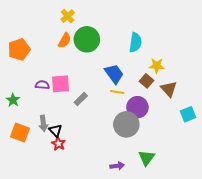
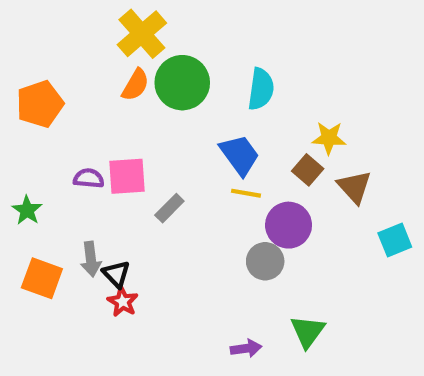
yellow cross: (68, 16) -> (142, 34), size x1.6
cyan semicircle: (135, 42) -> (261, 89), moved
gray circle: (126, 124) -> (265, 261), size x0.7

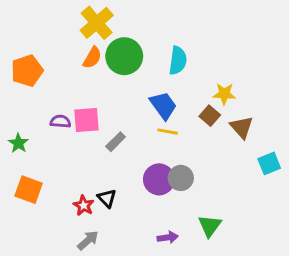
purple circle: (289, 225) -> (159, 179), moved
gray arrow: (91, 259) -> (88, 240), moved, turned -125
black triangle: (116, 274) -> (107, 198), moved

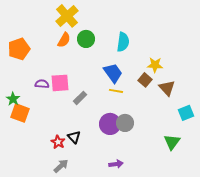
green circle: (124, 56) -> (86, 39), size x0.7
orange square: (29, 190) -> (20, 113), moved
green triangle: (210, 226) -> (172, 142), moved

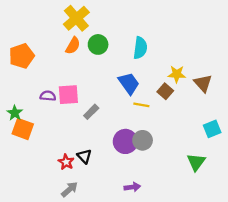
brown triangle: (167, 88) -> (203, 83), moved
yellow line: (116, 91) -> (141, 105), moved

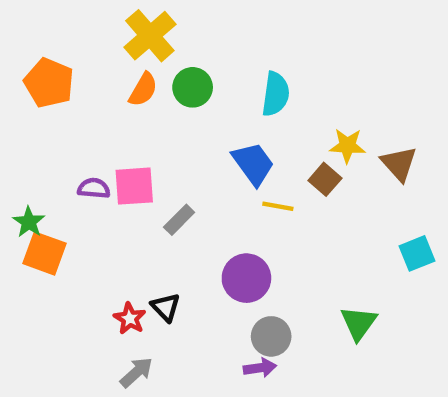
orange pentagon: (22, 56) -> (49, 83), moved, turned -30
gray circle: (143, 140) -> (271, 336), moved
green triangle: (196, 162) -> (359, 323), moved

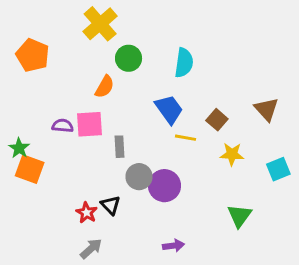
orange semicircle: (143, 90) -> (105, 87), moved
yellow star: (347, 146) -> (232, 154), moved
gray rectangle: (179, 220) -> (120, 147), turned -48
gray circle: (271, 336) -> (139, 177), moved

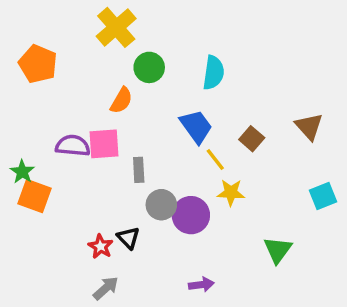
purple semicircle: (63, 126) -> (73, 146), size x1.4
yellow line: (185, 138) -> (215, 160), turned 42
yellow star: (232, 154) -> (231, 193), moved

